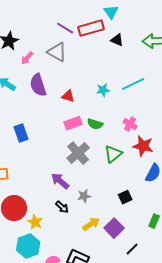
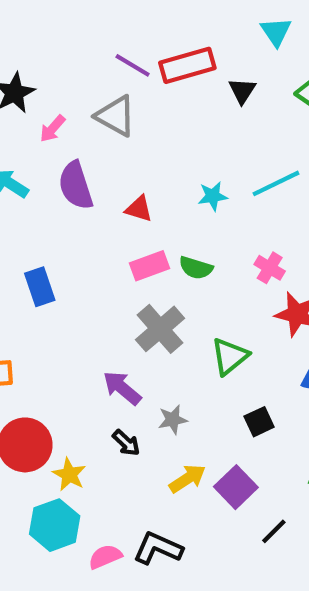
cyan triangle: (111, 12) -> (276, 32), moved
black triangle: (117, 40) -> (242, 91), turned 40
green triangle: (113, 154) -> (230, 356), moved

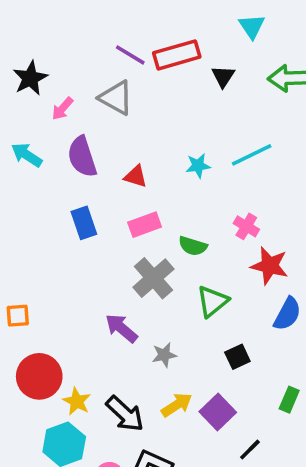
green semicircle: (196, 268) -> (193, 246), moved
blue rectangle: (40, 287) -> (84, 223), moved
black arrow: (126, 443) -> (125, 414), moved, size x1.6

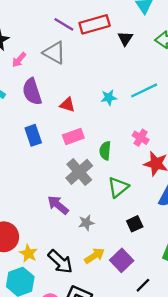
green semicircle: (193, 246) -> (105, 151), turned 78

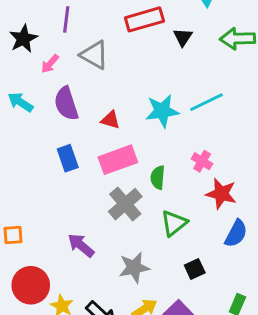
purple line: (64, 24) -> (66, 19), moved, turned 66
cyan star: (109, 98) -> (162, 111), size x1.6
pink rectangle: (73, 136) -> (118, 160), size x1.4
purple arrow: (58, 205) -> (81, 245), moved
gray star: (86, 223) -> (134, 268), size x1.5

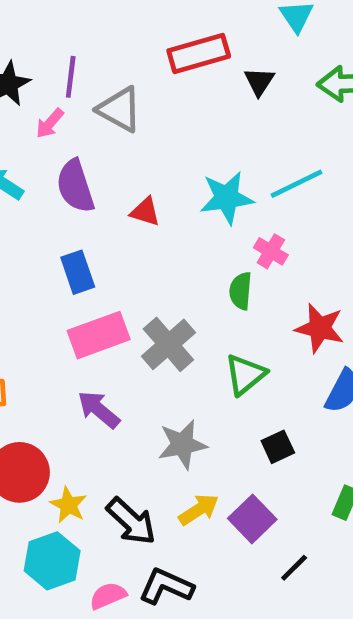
purple line: (66, 19) -> (71, 77), moved
pink rectangle: (118, 160) -> (99, 335), moved
pink cross: (202, 161) -> (271, 251), moved
green semicircle: (158, 177) -> (241, 291), moved

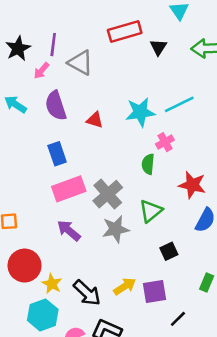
pink cross: (271, 251) -> (165, 142), turned 30
gray star: (182, 444) -> (116, 229), moved
purple square: (252, 519) -> (155, 292), turned 35

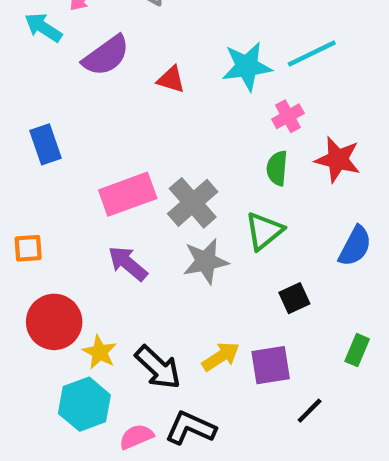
cyan arrow: (15, 104) -> (43, 27), moved
purple semicircle: (56, 106) -> (106, 56), turned -108
blue rectangle: (57, 154) -> (45, 144), moved
green semicircle: (148, 164) -> (277, 168), moved
red star: (192, 185) -> (338, 160), moved

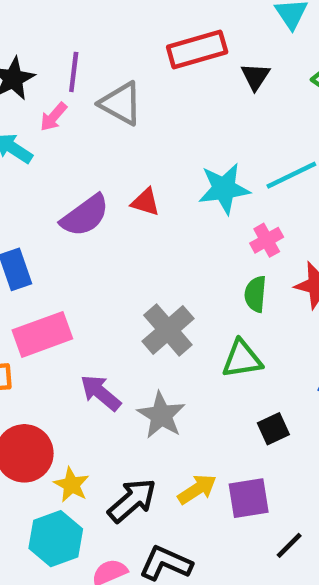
purple semicircle: (106, 56) -> (85, 216), moved
pink rectangle: (128, 194) -> (42, 334), moved
green triangle: (264, 231) -> (242, 359), turned 30
gray star: (206, 261) -> (161, 415), moved, turned -30
black arrow: (158, 367) -> (132, 500), turned -84

